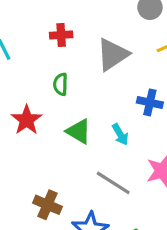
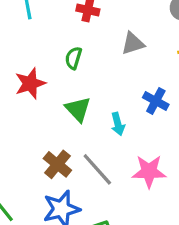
gray triangle: (113, 54) -> (133, 43), size x0.7
brown cross: (48, 205) -> (57, 164), moved

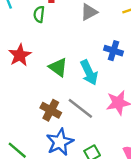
green semicircle: (73, 58) -> (39, 14), moved
cyan arrow: (118, 124) -> (89, 73), size x1.5

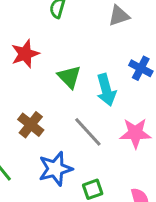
brown cross: (51, 110) -> (31, 125), moved

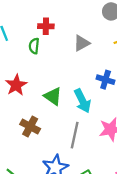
brown cross: (31, 125) -> (30, 127), moved
gray line: (88, 132) -> (75, 135), turned 65

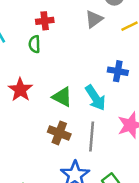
gray triangle: (82, 43) -> (94, 19), moved
brown cross: (30, 127) -> (59, 133), moved

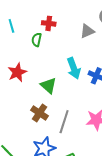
cyan arrow: (95, 98) -> (74, 68), moved

